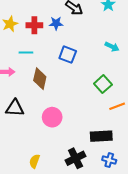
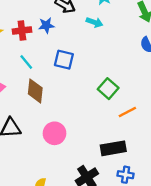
cyan arrow: (112, 47) -> (94, 22), moved
cyan line: (26, 52) -> (26, 62), moved, turned 56

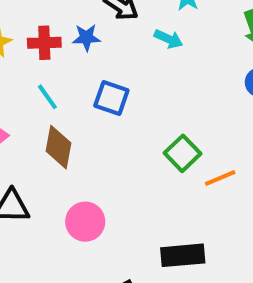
orange line: (127, 112) -> (220, 178), moved

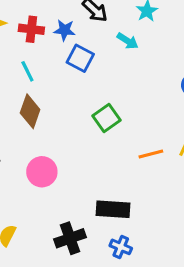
blue square: (111, 98) -> (80, 58), moved
green square: (182, 153) -> (106, 118), moved

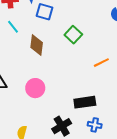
brown diamond: (30, 111) -> (37, 45), moved
green square: (106, 118) -> (73, 35), moved

